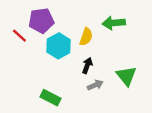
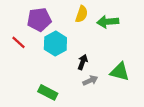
red line: (19, 36) -> (18, 42), moved
yellow semicircle: (86, 37) -> (82, 14), moved
green triangle: (126, 76) -> (120, 72), turned -36

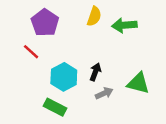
purple pentagon: (39, 20) -> (45, 23), turned -30
red line: (18, 42) -> (31, 52), moved
cyan hexagon: (55, 43) -> (64, 77), moved

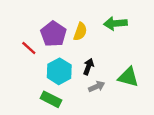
yellow semicircle: (94, 16) -> (80, 32), moved
purple pentagon: (45, 23) -> (53, 34), moved

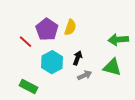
green arrow: (115, 23) -> (118, 40), moved
green rectangle: (51, 99) -> (29, 87), moved

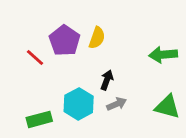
cyan hexagon: (52, 62) -> (79, 104), moved
green triangle: (112, 67) -> (167, 107), moved
green rectangle: (29, 87) -> (39, 119), turned -42

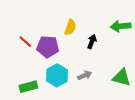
purple pentagon: (65, 41) -> (48, 47), moved, turned -30
green arrow: (163, 55) -> (121, 26), moved
black arrow: (107, 80) -> (92, 42), moved

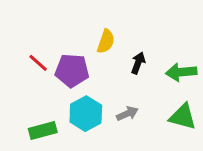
green arrow: (121, 26) -> (181, 72), moved

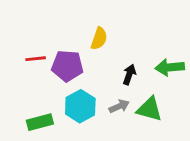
red line: (38, 63) -> (36, 59), turned -48
black arrow: (138, 63) -> (129, 75), moved
green triangle: (183, 117) -> (149, 109), moved

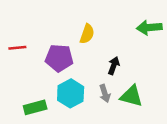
red line: (36, 59) -> (17, 48), moved
green arrow: (170, 67) -> (149, 28), moved
gray arrow: (119, 106) -> (105, 93), turned 96

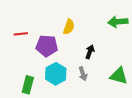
red line: (17, 48) -> (21, 34), moved
green triangle: (131, 96) -> (119, 76), moved
green rectangle: (35, 107) -> (28, 85), turned -60

